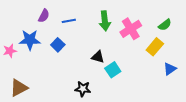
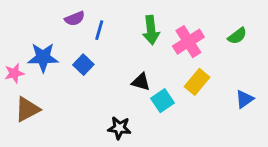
purple semicircle: (44, 16) -> (75, 19), moved, turned 40
blue line: (69, 21) -> (99, 30), turned -64
yellow rectangle: (155, 47) -> (197, 82), moved
brown triangle: (19, 88) -> (27, 109), moved

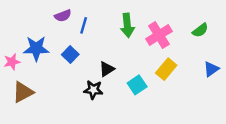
black triangle: (141, 82) -> (107, 69), moved, turned -49
blue triangle: (245, 99) -> (211, 69), moved
black star: (119, 128) -> (93, 90), moved

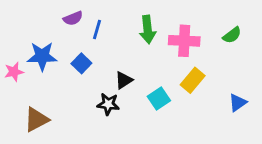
pink cross: (159, 35) -> (184, 41), turned 35
blue triangle: (211, 69) -> (238, 103), moved
brown triangle: (23, 92) -> (36, 120), moved

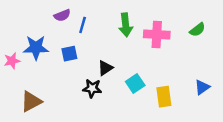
blue square: (81, 63) -> (69, 54), turned 35
yellow rectangle: (193, 80) -> (164, 97), moved, turned -48

